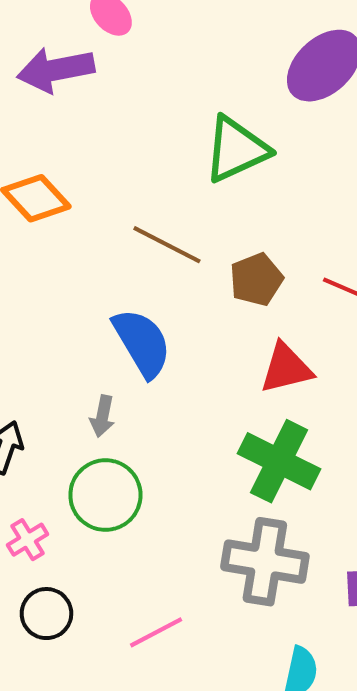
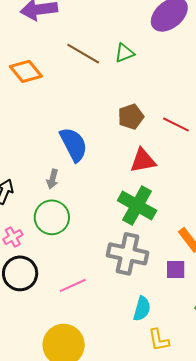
green triangle: (236, 149) -> (124, 53), size x0.6
brown line: (167, 245) -> (83, 54), moved
black circle: (46, 614) -> (20, 273), size x1.4

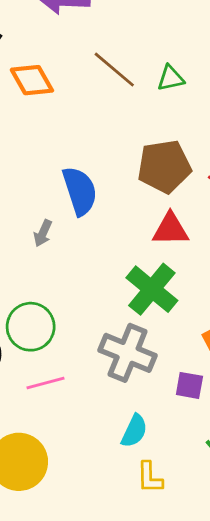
brown pentagon: (131, 117) -> (164, 167), size x1.5
green circle: (52, 217) -> (31, 327), moved

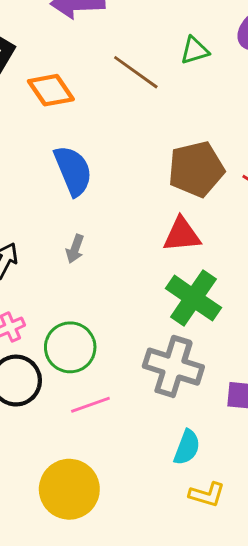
green triangle: (171, 78) -> (195, 50), moved
blue semicircle: (80, 191) -> (73, 171), moved
red triangle: (170, 229) -> (182, 235), moved
yellow L-shape: (150, 477) -> (207, 495), turned -68

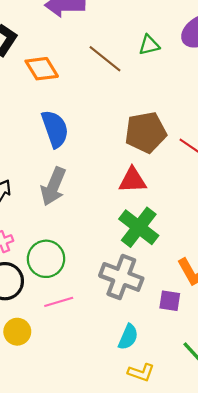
gray arrow: (75, 249) -> (53, 186), size x1.8
yellow circle: (69, 489) -> (17, 332), moved, size x0.6

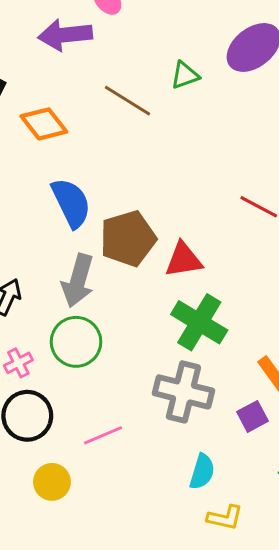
brown pentagon: (146, 132) -> (128, 239), moved
green circle: (46, 259) -> (76, 342), moved
purple square: (170, 301) -> (252, 416), turned -30

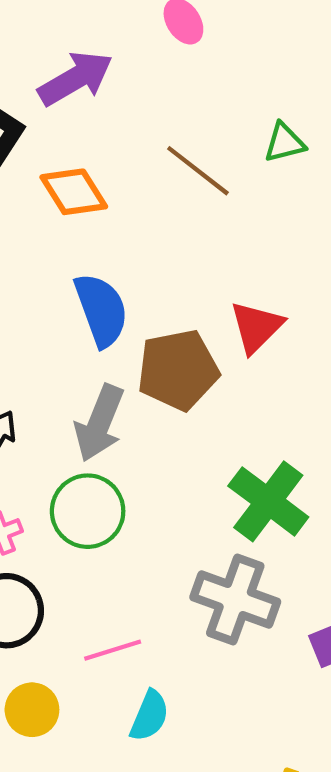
purple arrow: (65, 35) -> (75, 78), moved, turned 150
red triangle: (184, 260) -> (256, 327), moved, turned -42
cyan semicircle: (202, 472) -> (149, 716), moved

